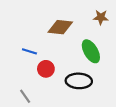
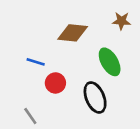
black ellipse: (79, 81) -> (95, 98), turned 65

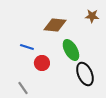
green ellipse: (110, 62) -> (71, 50), moved
black ellipse: (95, 98) -> (85, 74), moved

